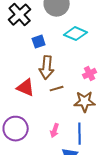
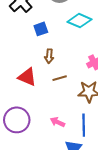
brown arrow: (47, 68) -> (49, 56), size x0.6
pink arrow: (55, 131) -> (58, 122), turned 96

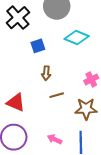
red triangle: (27, 77) -> (16, 103), moved

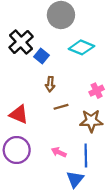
black cross: (18, 18) -> (21, 42), moved
blue square: (38, 46) -> (42, 56), turned -32

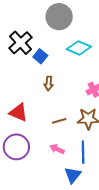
brown line: (61, 107) -> (59, 121), moved

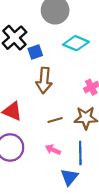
blue square: (40, 56) -> (35, 52), turned 32
brown arrow: (49, 83) -> (44, 80), size x1.6

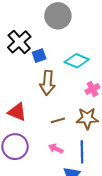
cyan diamond: (76, 43) -> (77, 61), moved

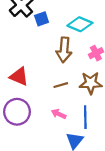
brown arrow: (47, 83) -> (64, 50), moved

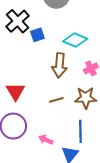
red triangle: (19, 77) -> (15, 91), turned 36
pink arrow: (59, 114) -> (46, 140), moved

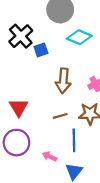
cyan diamond: (75, 40) -> (79, 37), moved
blue line: (80, 131) -> (74, 140), moved

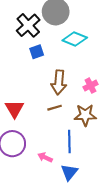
black cross: (21, 36) -> (28, 25), moved
brown line: (60, 116) -> (55, 108), moved

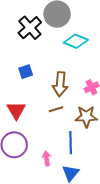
blue square: (37, 52) -> (26, 72), moved
pink arrow: (45, 157) -> (47, 158), turned 56

